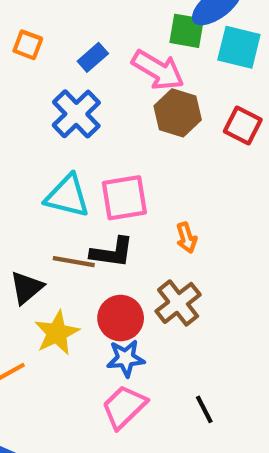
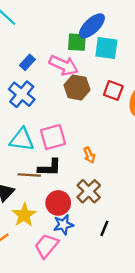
pink trapezoid: (124, 407) -> (46, 246), moved
black line: (204, 409) -> (104, 228), moved, turned 56

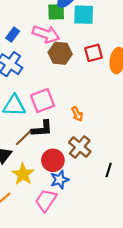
red square: (113, 90) -> (94, 53), turned -30
brown line: (29, 175) -> (24, 137), turned -42
black line: (104, 228) -> (109, 170), moved

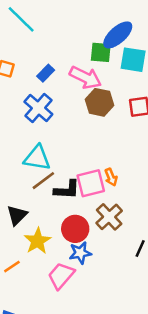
pink square: (42, 101) -> (91, 183), moved
brown line: (24, 137) -> (43, 181), moved

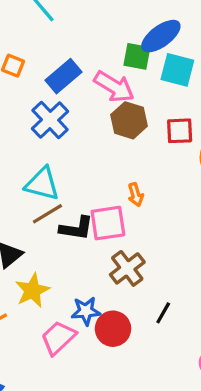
blue rectangle: (46, 73) -> (64, 76), size x1.5
orange arrow: (111, 177) -> (136, 195), moved
red circle: (75, 229) -> (113, 329), moved

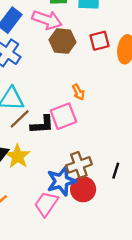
brown cross: (127, 268) -> (79, 165), moved, turned 30
yellow star: (32, 290) -> (18, 156), moved
blue star: (86, 311) -> (61, 181), size x1.4

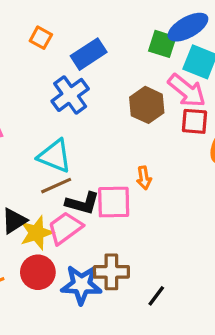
pink arrow: (47, 20) -> (187, 91), moved
red circle: (83, 189) -> (38, 272), moved
pink trapezoid: (46, 204) -> (65, 228), moved

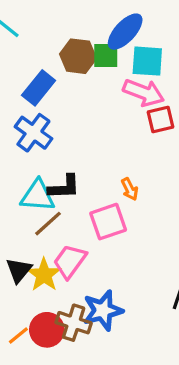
brown hexagon: (147, 105) -> (78, 56), moved
black L-shape: (82, 203) -> (64, 187), moved
red circle: (38, 272) -> (47, 330), moved
brown cross: (111, 272) -> (74, 323), moved, turned 36

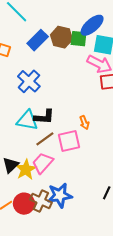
blue rectangle: (39, 88) -> (38, 40), moved
brown line: (48, 224) -> (45, 139), moved

